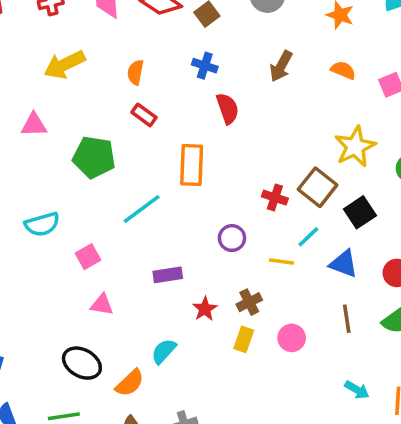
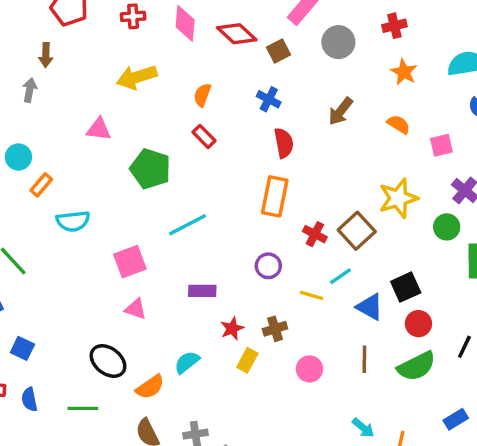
orange rectangle: (192, 165) -> (275, 196), moved
black square: (360, 212) -> (406, 287), moved
cyan semicircle: (42, 224) -> (73, 221), moved
pink square: (88, 257) -> (130, 262), size x1.4
yellow rectangle: (244, 339) -> (247, 360), moved

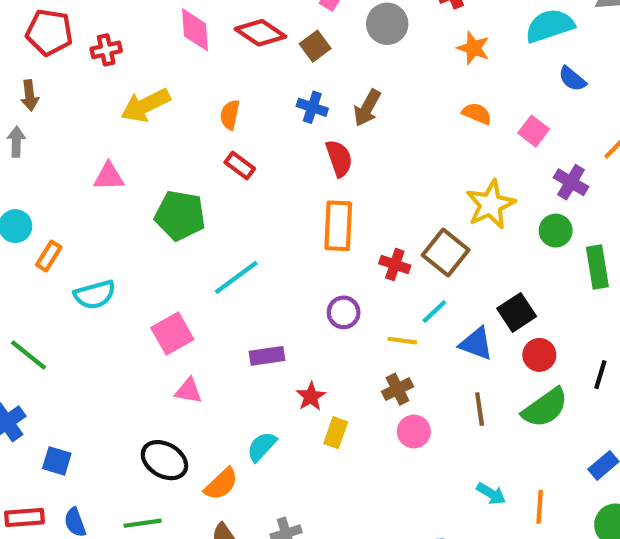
red cross: (133, 16) -> (106, 50), moved
brown arrow: (341, 111) -> (367, 108), moved
pink square: (441, 145) -> (534, 131), turned -30
brown cross: (275, 329) -> (397, 389), moved

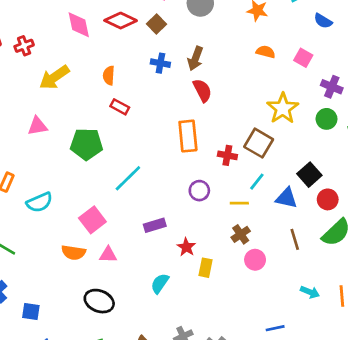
red semicircle: (339, 158) -> (202, 90), moved
orange semicircle: (221, 484) -> (74, 252), moved, turned 60

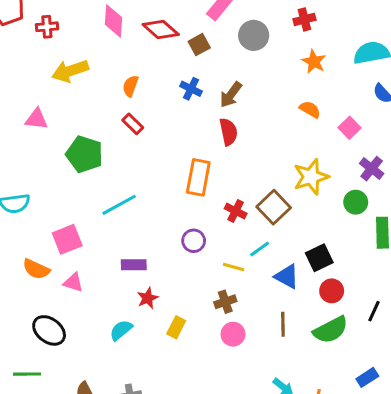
red star: (186, 247) -> (148, 298), moved

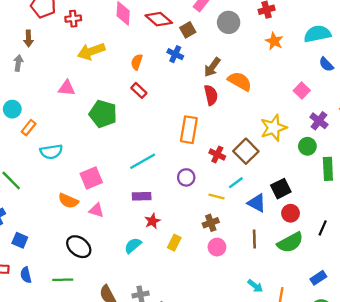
blue cross: (191, 89) -> (175, 54), moved
orange semicircle: (310, 109) -> (240, 81), moved, size x1.5
cyan line: (119, 205) -> (143, 161), moved

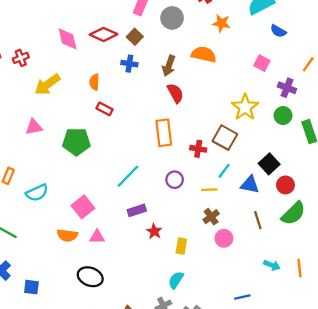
orange semicircle: (240, 81) -> (204, 54), moved
cyan semicircle: (133, 245) -> (176, 280), moved

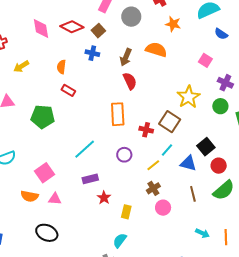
yellow arrow: (47, 85) -> (21, 66), size x0.7
yellow line: (209, 190) -> (153, 165), turned -40

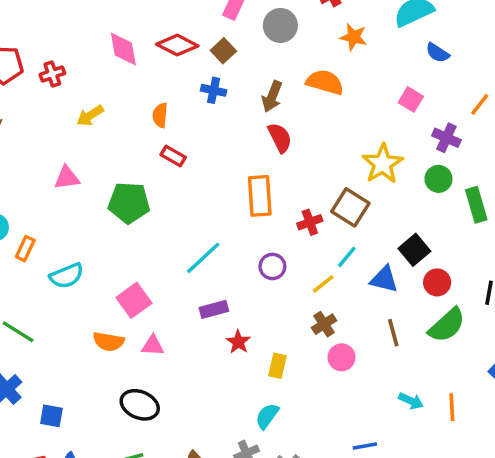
red cross: (146, 130) -> (310, 222), turned -32

